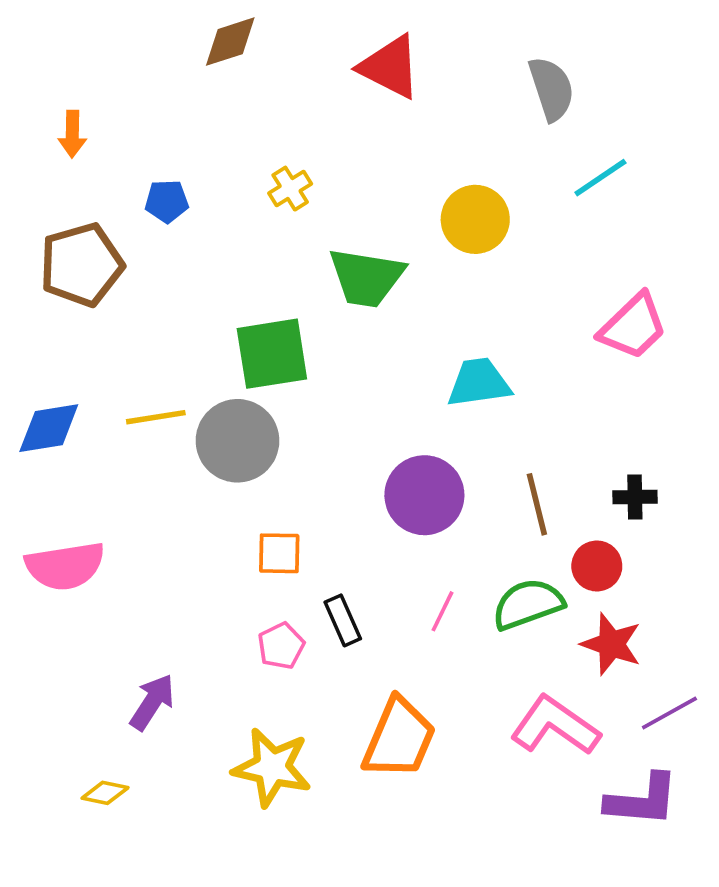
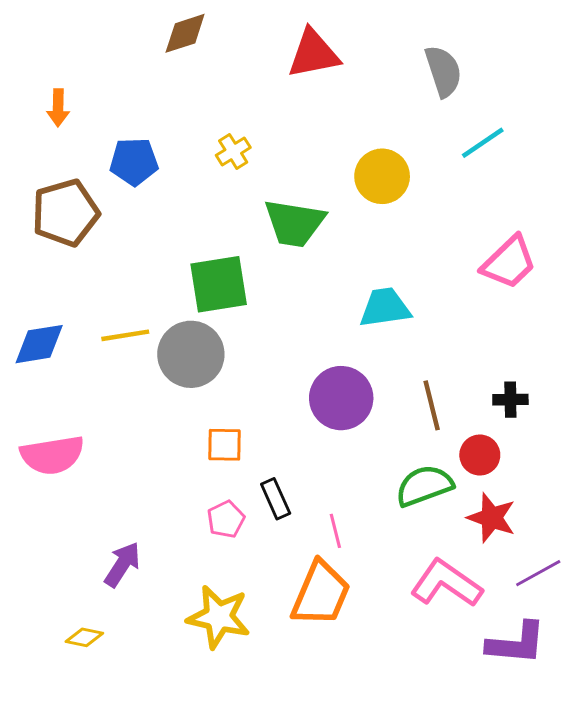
red triangle: (390, 67) -> (313, 54), turned -38
blue pentagon: (167, 201) -> (134, 162), size x1.4
pink line: (443, 611) -> (335, 531), moved, turned -40

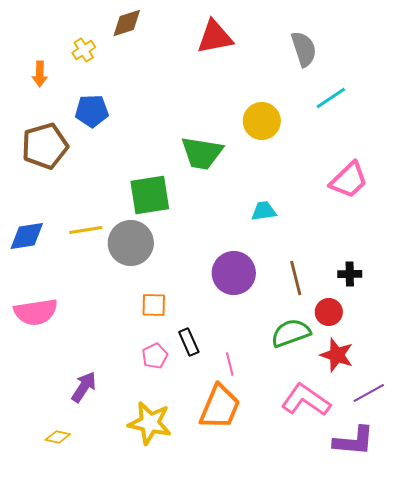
yellow cross: (233, 151) -> (84, 50), moved
cyan trapezoid: (385, 308) -> (264, 211), size x0.7

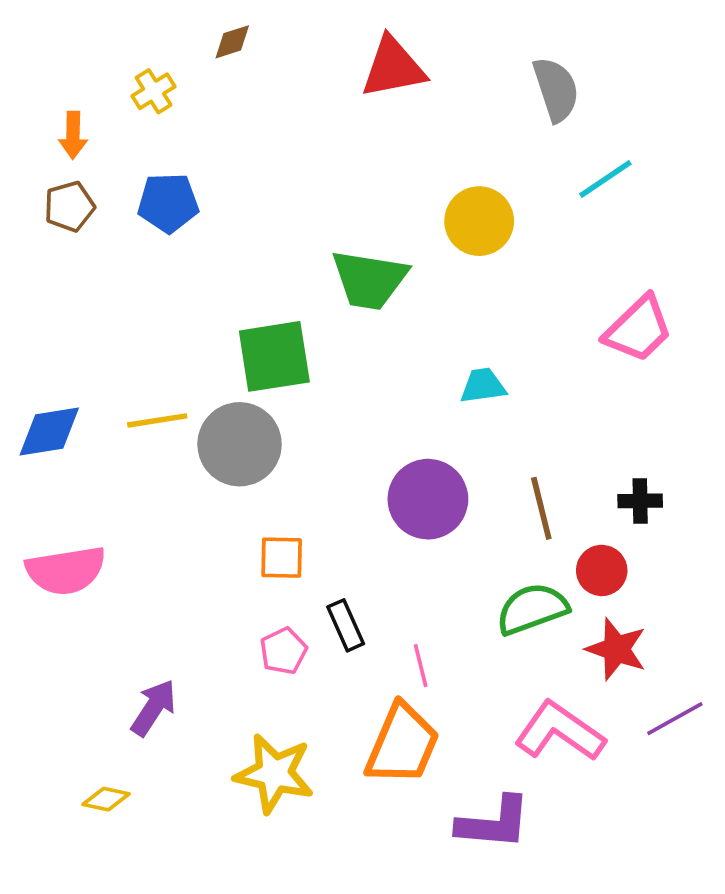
brown diamond: (127, 23) -> (232, 42), size x0.7
brown pentagon: (45, 146) -> (69, 206), moved, size x0.6
purple L-shape: (354, 441) -> (494, 823), moved

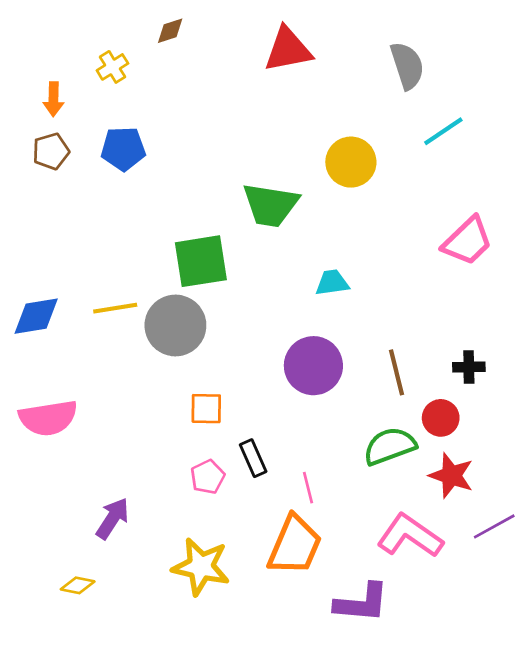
cyan trapezoid: (483, 386) -> (332, 283), moved

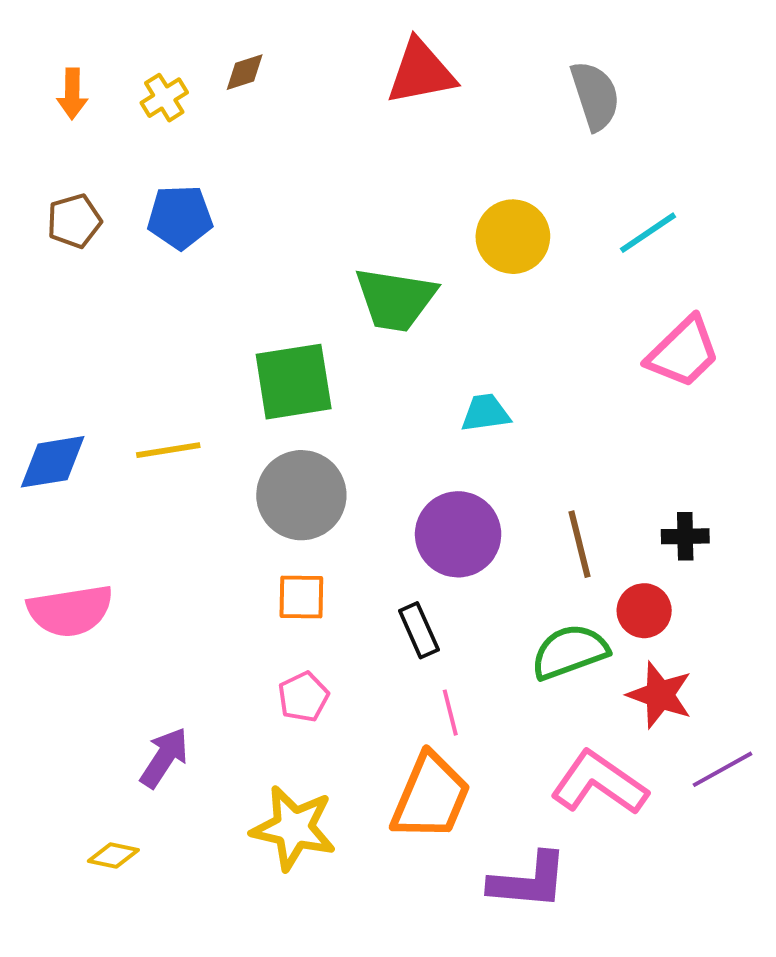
brown diamond: (170, 31) -> (245, 72), moved
orange arrow: (54, 99) -> (72, 94), moved
cyan line: (443, 131) -> (648, 233), moved
gray circle: (175, 325) -> (301, 495), moved
black rectangle: (253, 458) -> (419, 630), moved

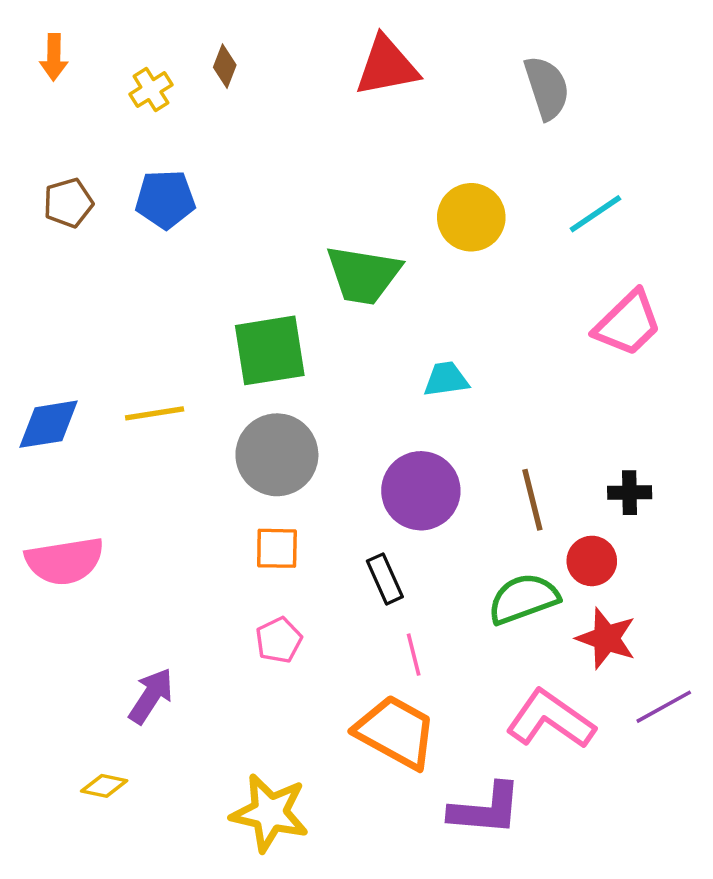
brown diamond: (245, 72) -> (225, 66), turned -51
orange arrow: (72, 94) -> (54, 57), moved
orange trapezoid: (431, 797) -> (396, 732), turned -84
yellow star: (294, 828) -> (270, 813), moved

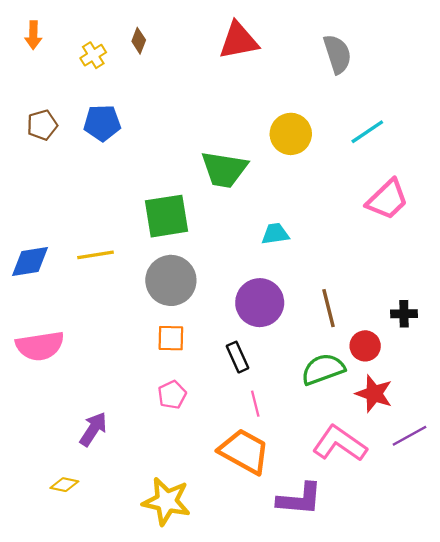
black cross: (630, 493) -> (404, 314), moved

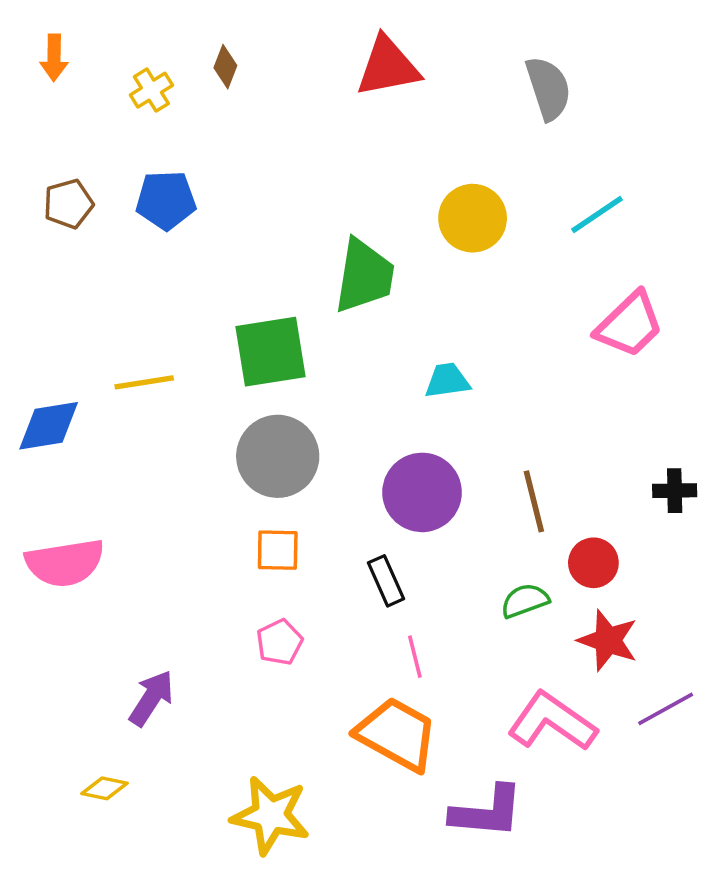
green trapezoid: (224, 169) -> (364, 276), turned -90
yellow line: (95, 255) -> (144, 382), moved
black cross: (404, 314) -> (675, 491), moved
green semicircle: (323, 369) -> (525, 601), size x0.7

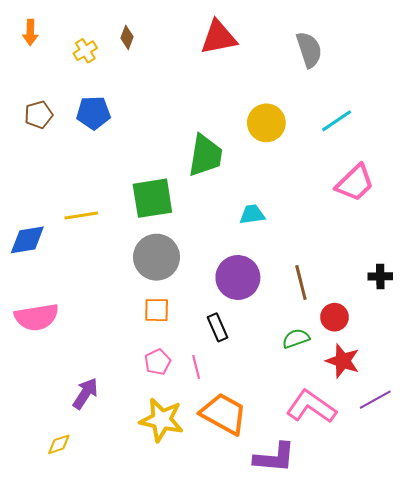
pink line: (415, 657) -> (196, 367), moved
yellow diamond: (105, 788) -> (59, 444), turned -30
yellow star: (270, 815) -> (162, 420), moved

